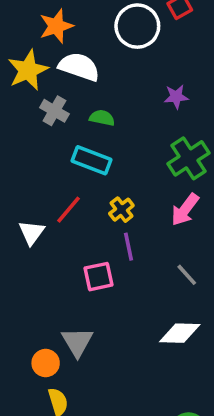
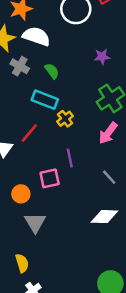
green semicircle: (102, 118) -> (52, 71), turned 42
yellow cross: (121, 210) -> (65, 119), moved
orange circle: (46, 363) -> (21, 194), moved

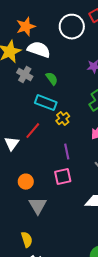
pink square: (50, 178) -> (63, 177), moved

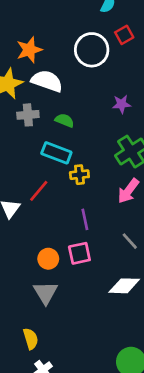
gray cross: (25, 75) -> (28, 115), turned -35
green semicircle: (52, 79) -> (65, 120), turned -32
yellow cross: (63, 119) -> (79, 175), turned 32
orange circle: (26, 182) -> (48, 259), moved

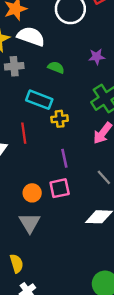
green semicircle: (65, 120) -> (56, 67), moved
red line: (39, 191) -> (24, 133), turned -48

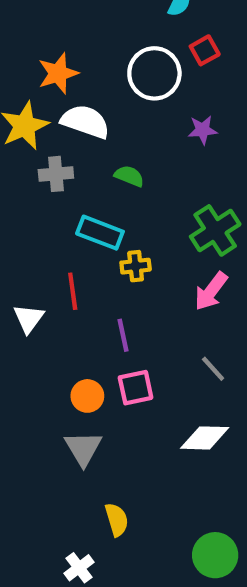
purple star: (97, 57) -> (203, 130), moved
purple line: (64, 158) -> (123, 335), moved
yellow semicircle: (17, 263) -> (117, 520), moved

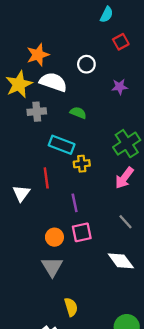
white circle: (154, 73) -> (86, 64), moved, size x0.6
white diamond: (205, 438) -> (121, 261), turned 52

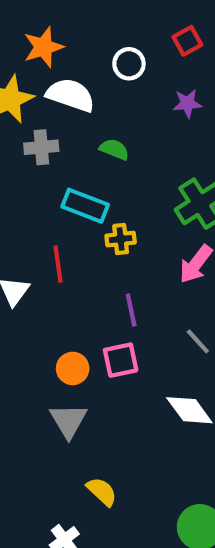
red square: (121, 42) -> (187, 41), moved
purple line: (75, 203) -> (131, 310), moved
yellow semicircle: (71, 307) -> (102, 492), turned -30

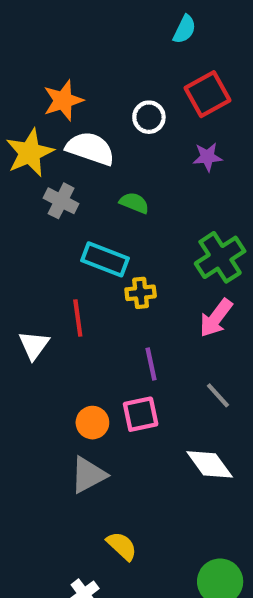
red square: (187, 41) -> (207, 94), size x1.5
gray cross: (41, 147) -> (61, 201), turned 32
gray triangle: (68, 421) -> (88, 475), turned 33

